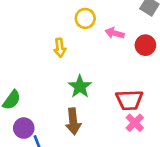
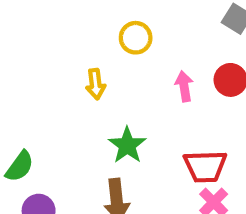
pink arrow: (115, 33) -> (184, 86), moved, turned 66

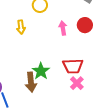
green star: (127, 145) -> (41, 71), moved

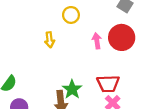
red circle: (85, 25) -> (122, 37), size x1.5

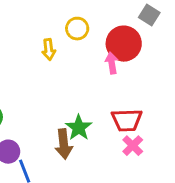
red circle: (122, 37) -> (124, 44), moved
yellow arrow: (50, 40) -> (49, 50), moved

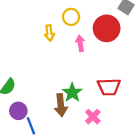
pink arrow: (112, 63) -> (80, 43), moved
pink cross: (133, 146) -> (93, 117), moved

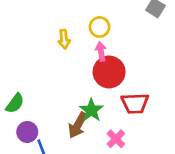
yellow circle: (71, 17) -> (100, 27), moved
red circle: (107, 28) -> (109, 72), moved
brown arrow: (61, 105) -> (78, 125), turned 35

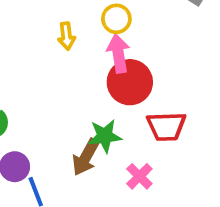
pink arrow: (101, 52) -> (118, 53), size x1.4
green star: (91, 110) -> (105, 136), turned 30

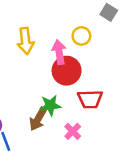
yellow circle: (116, 19) -> (81, 36), moved
yellow arrow: (66, 36) -> (26, 41), size x1.5

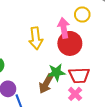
yellow arrow: (26, 41) -> (36, 38), moved
red trapezoid: (90, 99) -> (79, 75), moved

